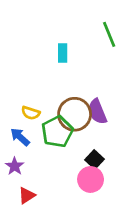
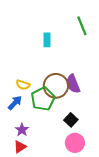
blue arrow: (20, 137) -> (15, 103), turned 91
purple star: (15, 166) -> (22, 130), moved
pink circle: (91, 179) -> (75, 143), moved

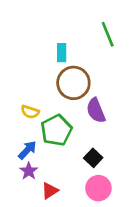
brown circle: (56, 86) -> (73, 83), moved
blue arrow: (15, 103) -> (27, 150), moved
red triangle: (20, 147) -> (50, 191), moved

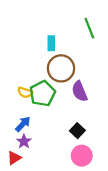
green pentagon: (56, 130) -> (42, 93), moved
red triangle: (50, 191) -> (14, 158), moved

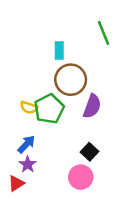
purple semicircle: (80, 91) -> (92, 106), turned -138
pink circle: (82, 156) -> (81, 177), moved

